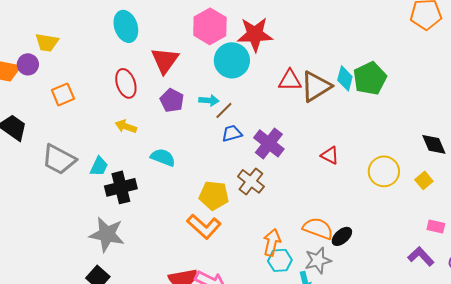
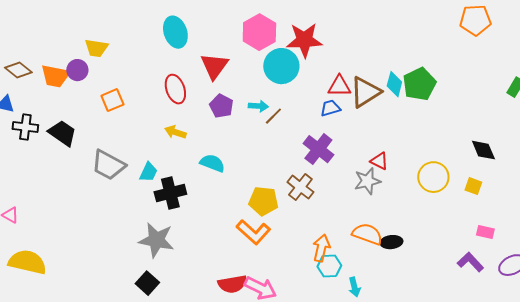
blue trapezoid: (232, 133) -> (330, 108), moved
yellow square: (424, 180) -> (473, 186), turned -30
black ellipse: (342, 236) -> (391, 242), turned 35
gray star: (318, 260) -> (367, 181), moved

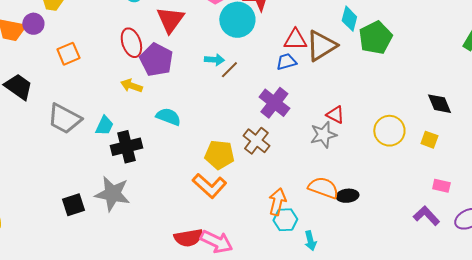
cyan diamond: (394, 84) -> (349, 19), moved
purple pentagon: (221, 106) -> (156, 60), moved, size x1.4
black square: (147, 283) -> (73, 205), moved, turned 30

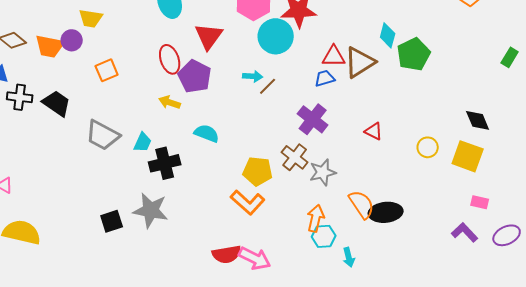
yellow circle: (389, 131) -> (428, 147), size x0.7
gray star: (323, 135) -> (323, 172), moved
yellow square: (429, 140) -> (468, 156), size x1.8
orange semicircle: (323, 188) -> (362, 204), turned 36
black ellipse: (347, 196) -> (386, 212), size x1.5

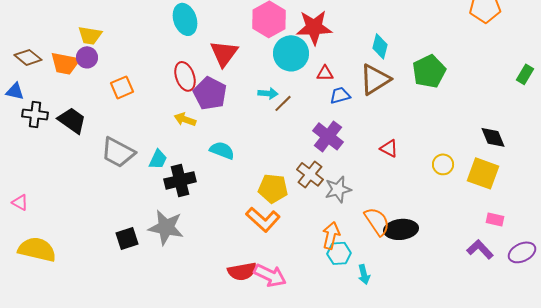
yellow trapezoid: (91, 18) -> (90, 35), moved
cyan diamond: (388, 35) -> (380, 46), moved
red triangle: (334, 56) -> (325, 73), moved, size x0.7

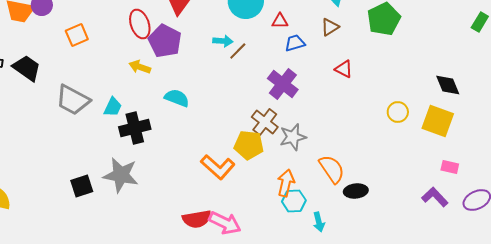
brown triangle: (375, 79) -> (330, 27), size x0.6
red triangle: (389, 148) -> (344, 69), moved
yellow pentagon: (273, 188) -> (249, 145), moved
black ellipse: (401, 229) -> (356, 191), moved, size x0.7

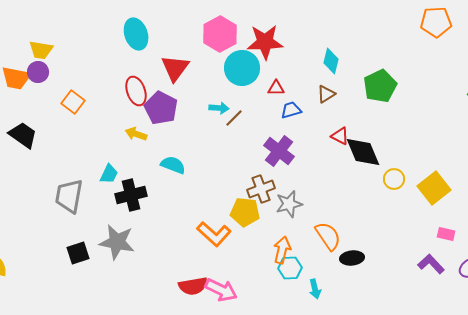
orange square: (77, 35) -> (73, 102), turned -30
black diamond: (448, 85) -> (363, 152), moved, size x1.4
gray trapezoid: (73, 100) -> (69, 196), moved, turned 72
yellow square: (438, 121) -> (434, 188), turned 32
brown cross: (265, 122) -> (261, 189), turned 32

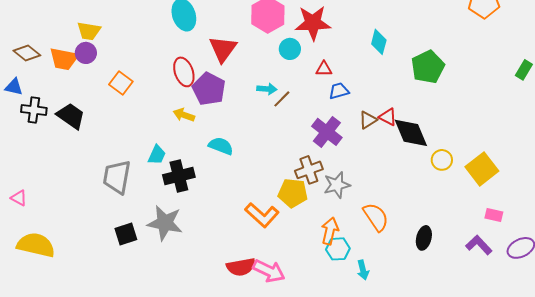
cyan circle: (242, 68) -> (290, 49), size x0.6
brown triangle: (326, 94) -> (368, 120), moved
black ellipse: (352, 258) -> (424, 238), moved, turned -70

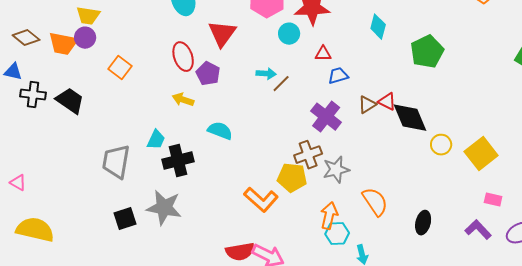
purple pentagon: (209, 89) -> (208, 74), size x0.7

